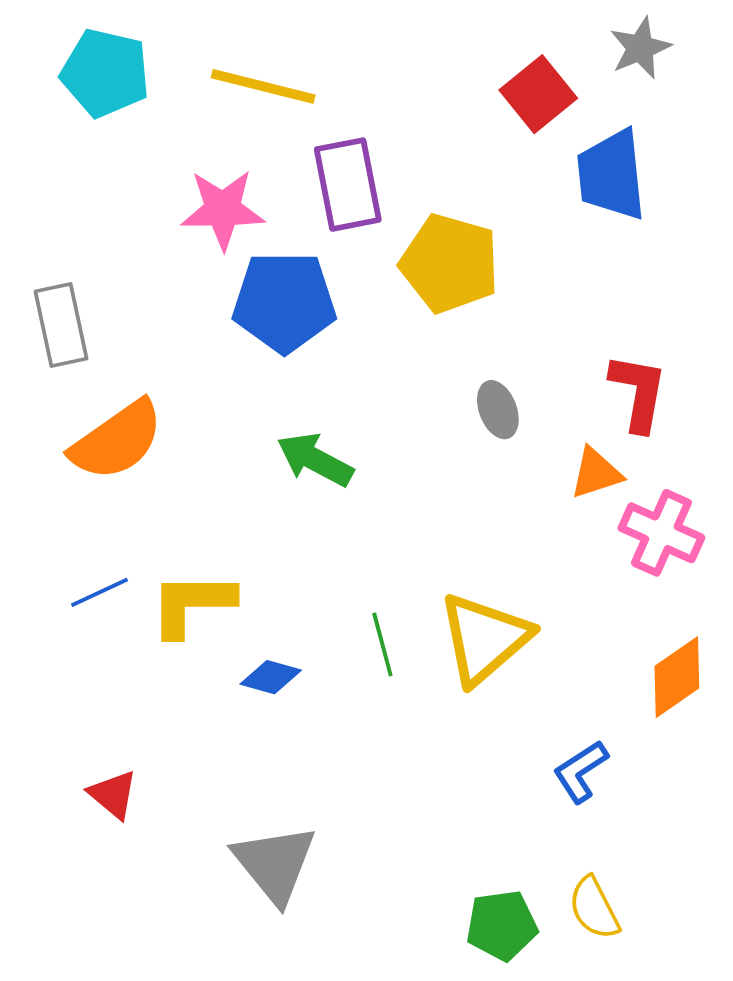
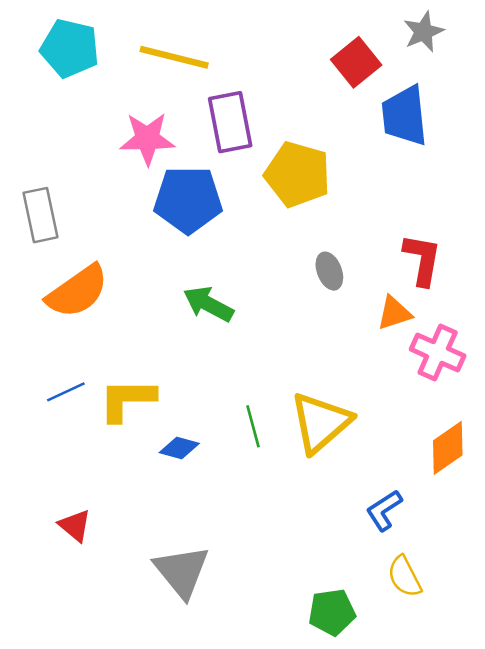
yellow semicircle: (594, 908) -> (404, 577), moved

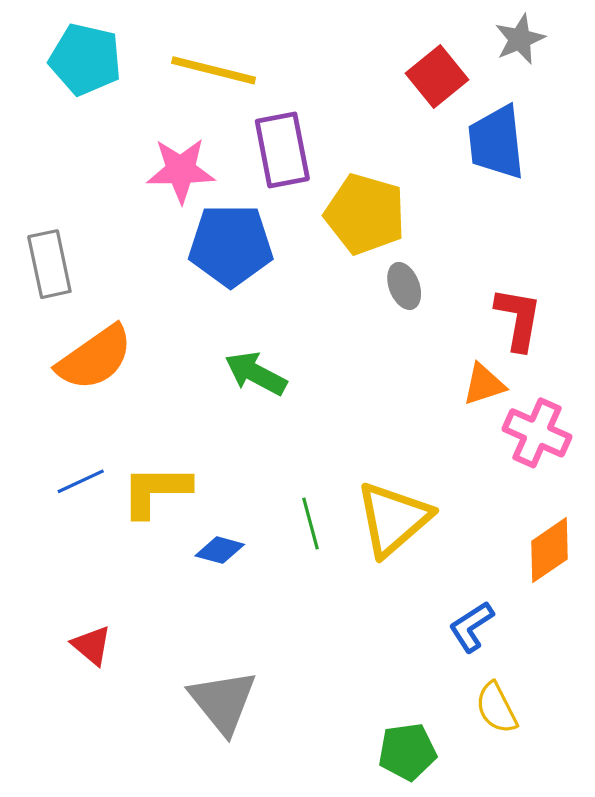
gray ellipse: (329, 271) -> (404, 286), moved

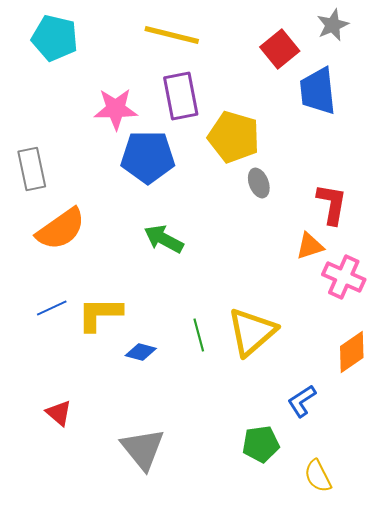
yellow line: (214, 70) -> (172, 35), moved
yellow semicircle: (496, 708) -> (318, 476), moved
green pentagon: (407, 752) -> (261, 444), moved

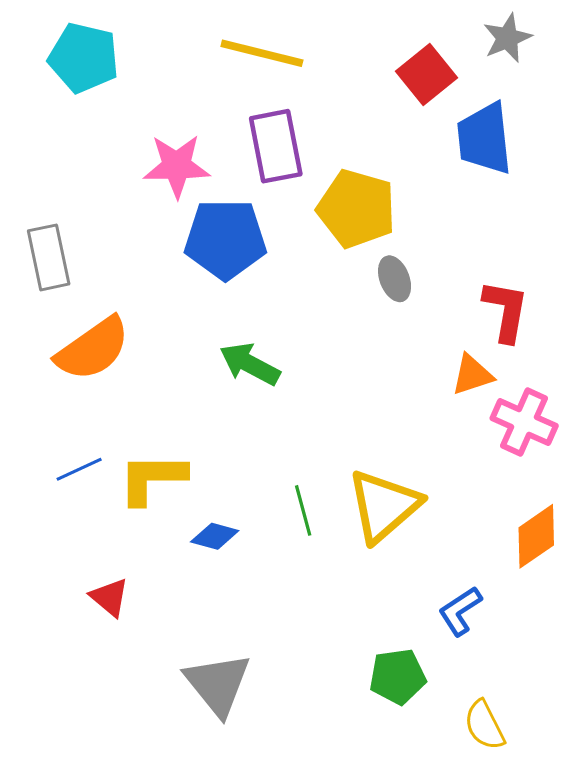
red triangle: (59, 413) -> (110, 597), moved

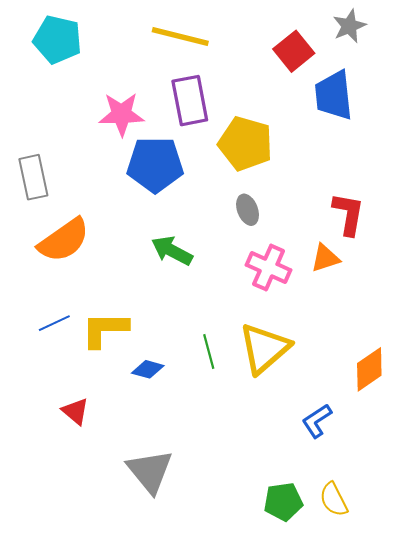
gray ellipse: (395, 279) -> (248, 210), moved
pink cross: (524, 422) -> (269, 267), moved
green pentagon: (398, 677) -> (283, 502), moved

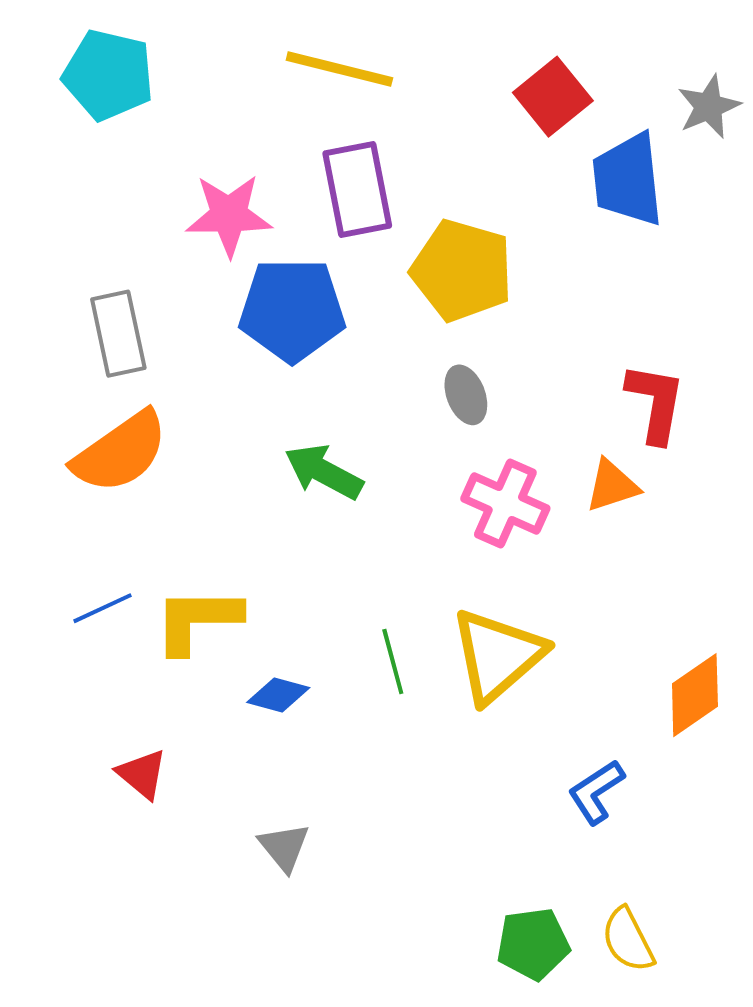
gray star: (349, 26) -> (709, 107), moved
gray rectangle: (33, 177) -> (118, 334), moved
gray triangle: (150, 471) -> (284, 847), moved, size x0.6

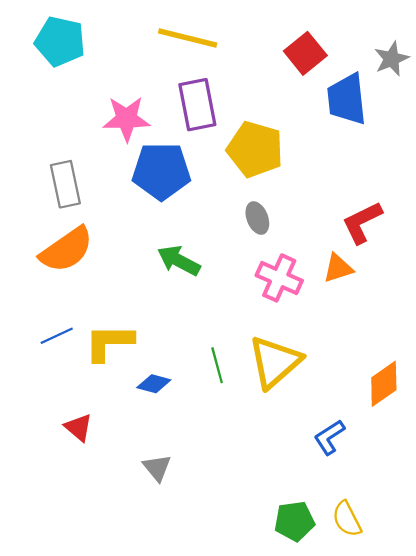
red L-shape: (655, 403) -> (362, 222), turned -126

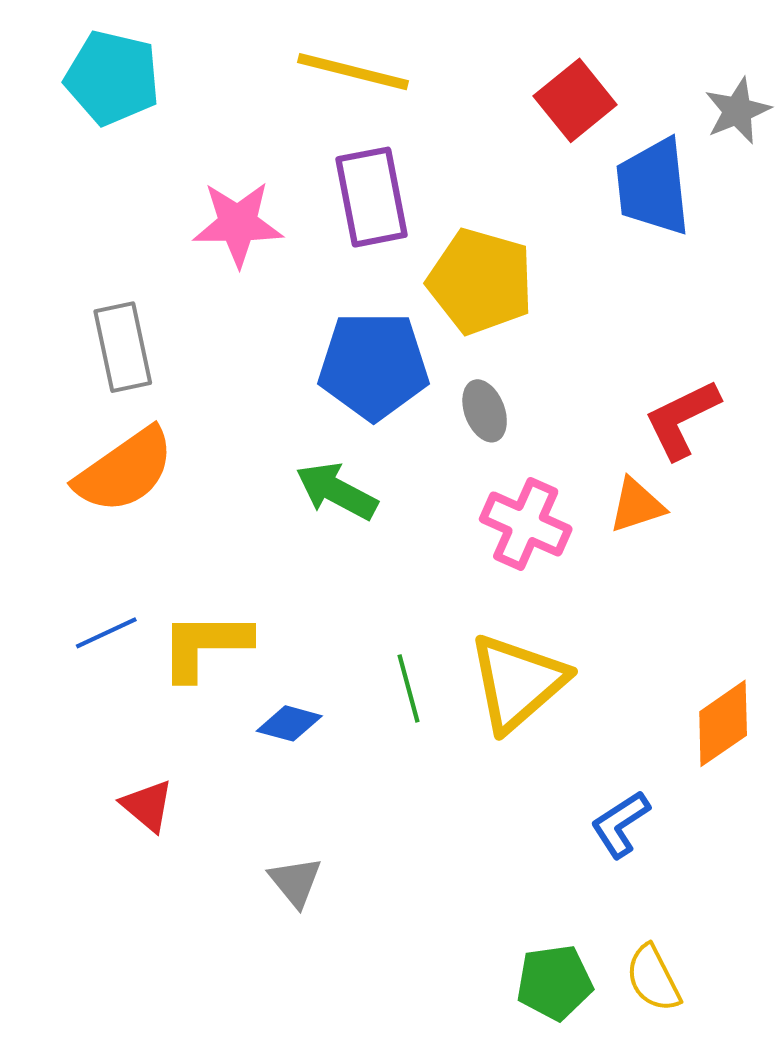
blue pentagon: (161, 171) -> (374, 366), moved

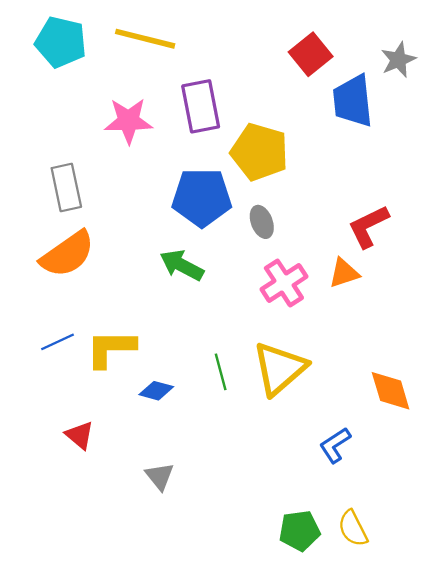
yellow line: (353, 72) -> (145, 39), moved
pink cross: (526, 524) -> (284, 283), turned 33
orange diamond: (723, 723) -> (391, 391), turned -72

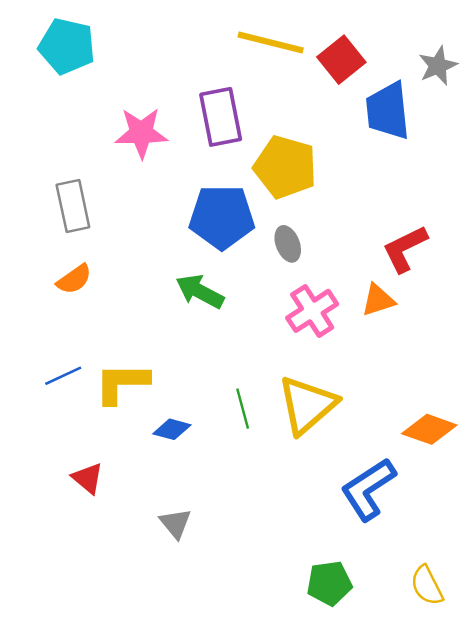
yellow line: (145, 39) -> (271, 43), moved
orange semicircle: (67, 254) -> (74, 279), size x0.6
orange diamond: (391, 391) -> (429, 429), turned -54
blue L-shape: (335, 445) -> (368, 489), size x1.6
yellow semicircle: (353, 528) -> (427, 586), moved

